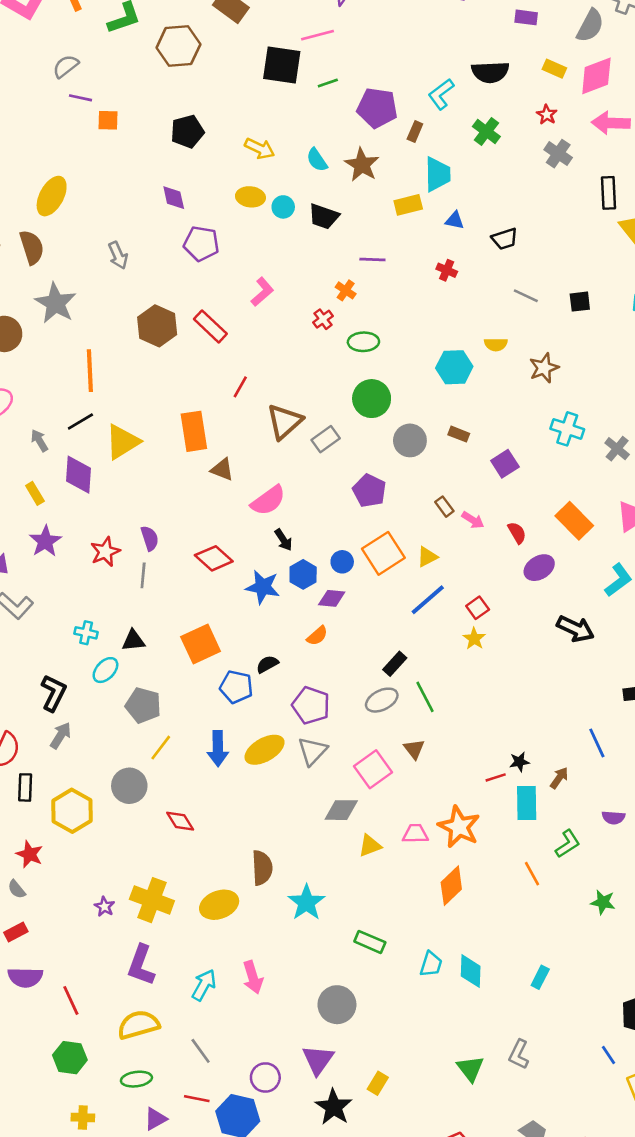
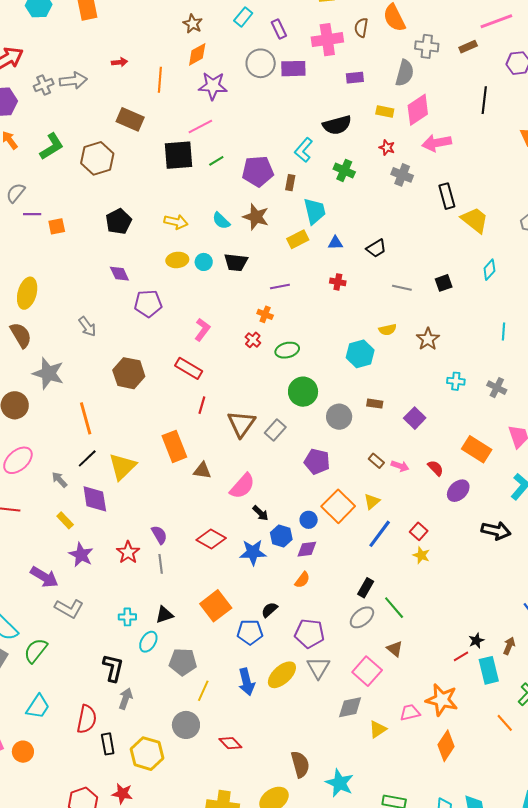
red rectangle: (210, 326) -> (189, 368), moved
cyan cross: (567, 429) -> (456, 381), size x0.7

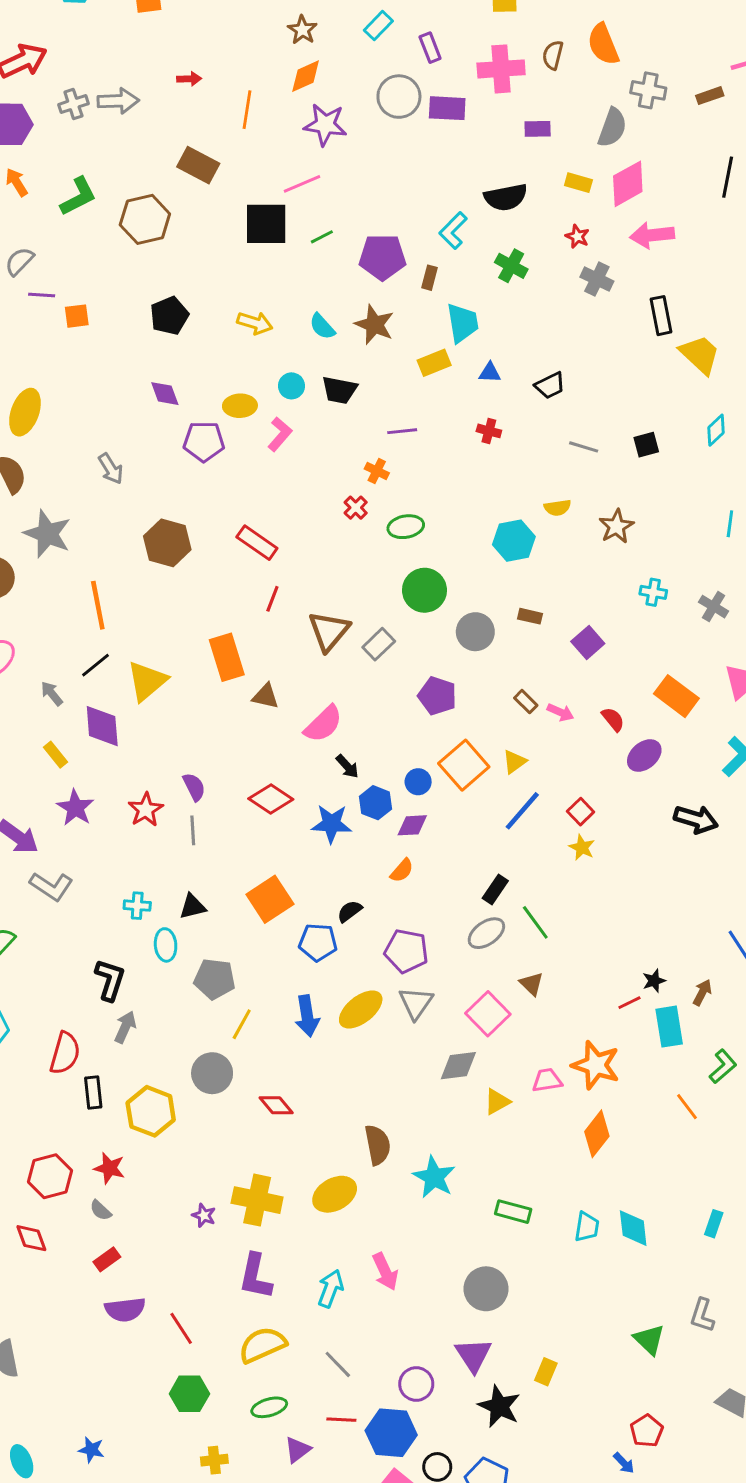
yellow ellipse: (177, 260) -> (240, 406), moved
pink L-shape: (202, 330) -> (280, 434), moved
cyan ellipse: (148, 642) -> (166, 945), turned -40

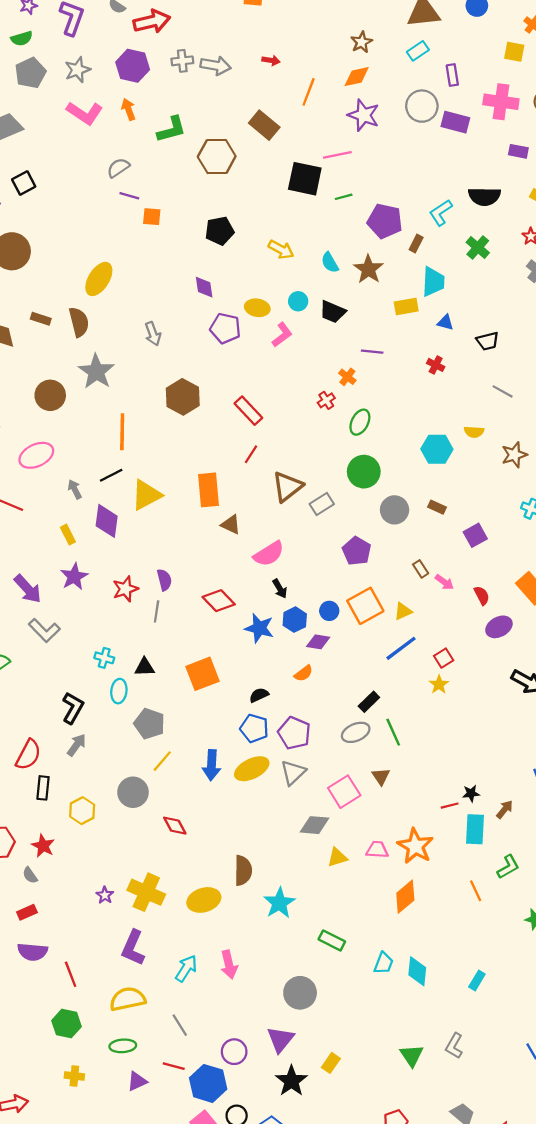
green ellipse: (406, 527) -> (360, 422), turned -65
blue pentagon: (318, 942) -> (254, 728), moved
yellow hexagon: (151, 1111) -> (82, 811), size x0.7

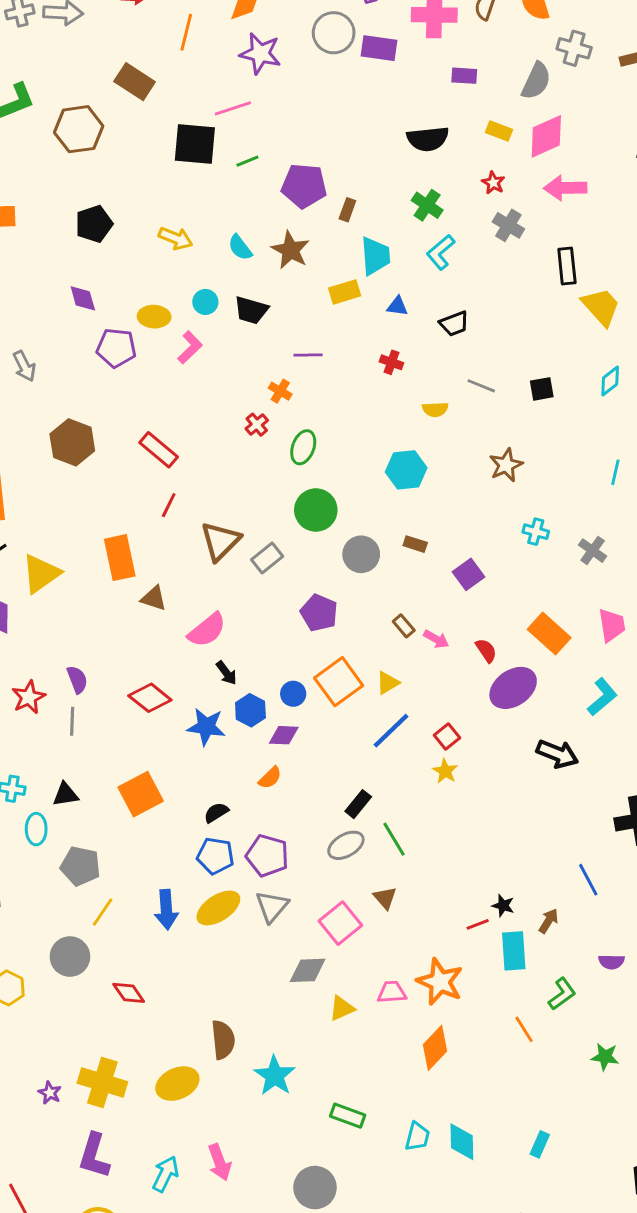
cyan L-shape: (441, 213) -> (441, 252), moved
yellow semicircle: (474, 432) -> (435, 409), moved
purple ellipse: (499, 627) -> (513, 688), size x1.4
black star: (471, 793) -> (503, 906), turned 30

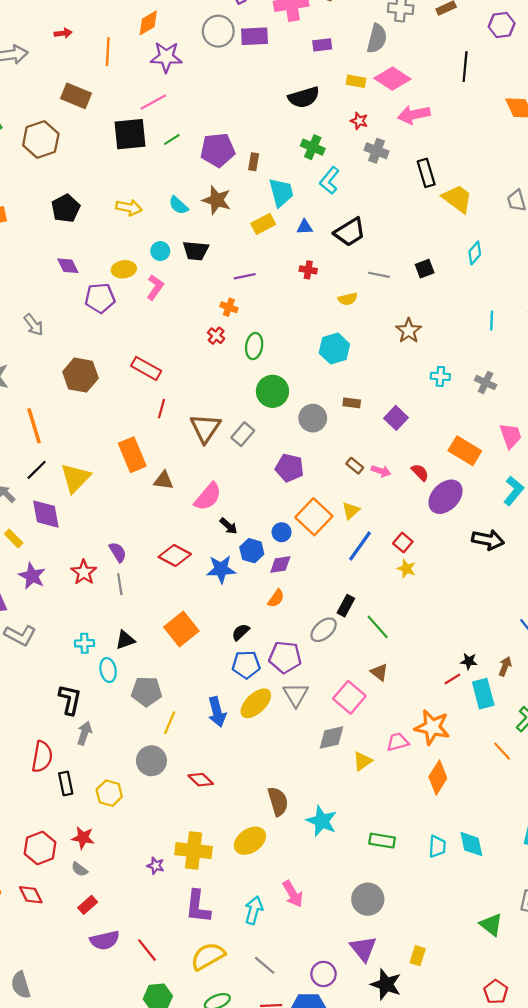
pink diamond: (546, 136) -> (392, 79), turned 68
black trapezoid: (454, 324) -> (350, 232), size x1.4
gray ellipse: (346, 845) -> (324, 630), moved

